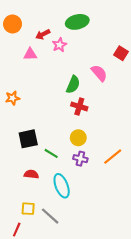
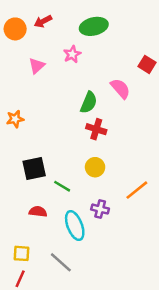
red arrow: (43, 34) -> (43, 21), moved
pink triangle: (30, 54) -> (37, 66), turned -40
purple cross: (80, 159) -> (100, 209), moved
yellow square: (28, 209) -> (21, 253), moved

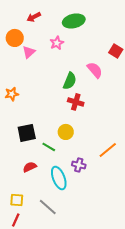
orange circle: (15, 29) -> (15, 38), moved
yellow circle: (95, 167) -> (66, 132), moved
red semicircle: (38, 212) -> (30, 167), turned -32

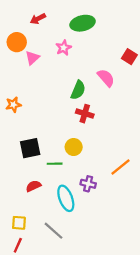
green line: (49, 147) -> (55, 164), turned -32

